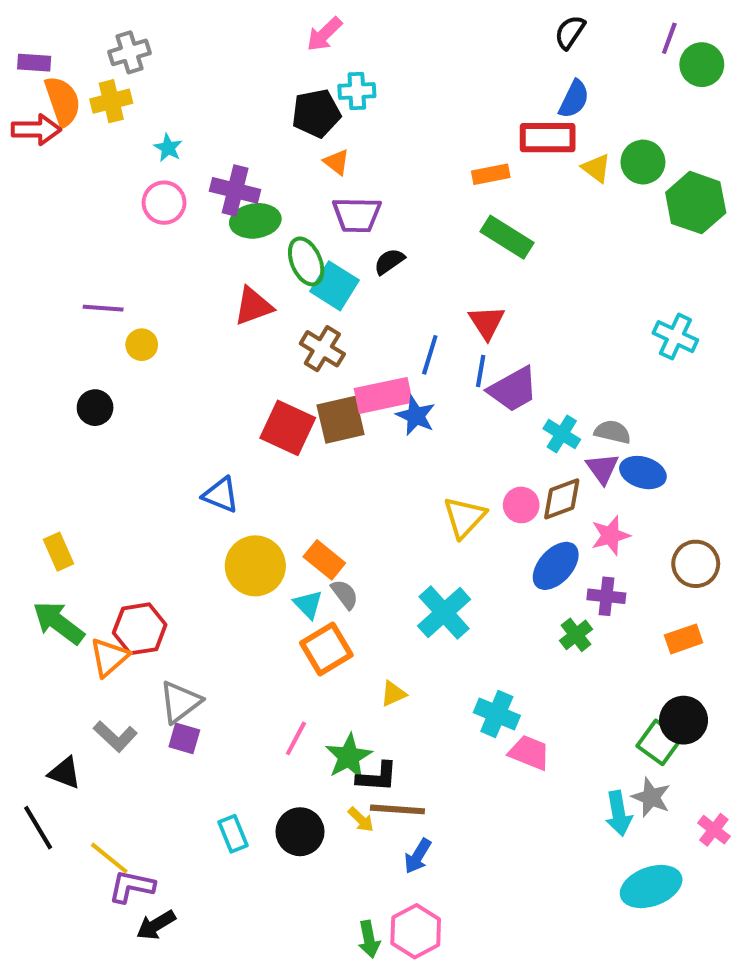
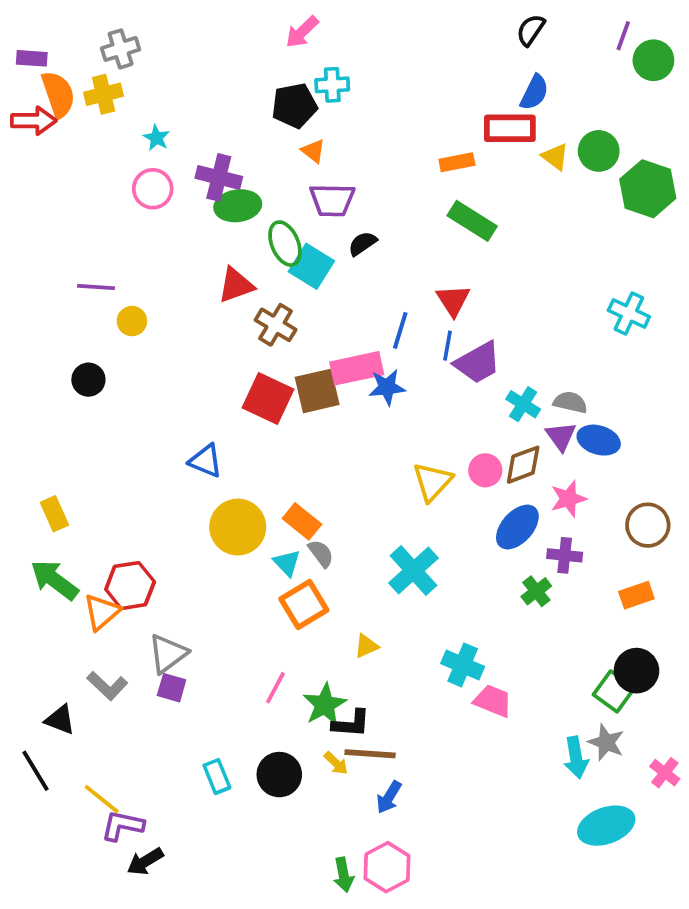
brown cross: (322, 349) -> (276, 325), moved
blue star: (416, 416) -> (387, 387), turned -30

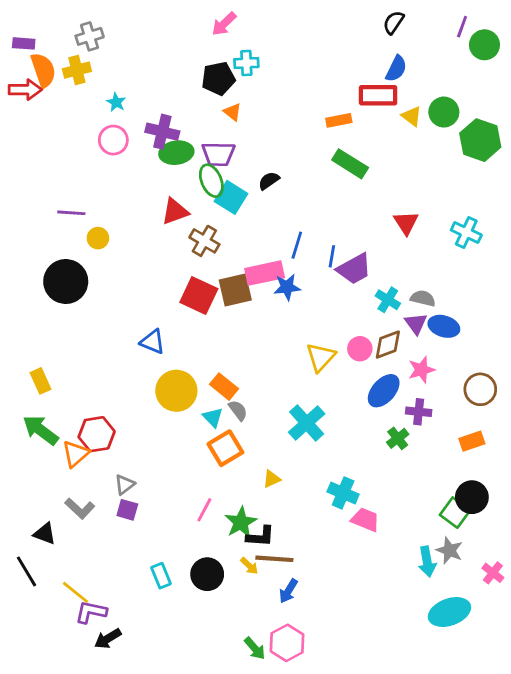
purple trapezoid: (332, 200) -> (218, 154), moved
red triangle: (453, 300) -> (406, 223), moved
black circle: (88, 380) -> (66, 281), size x1.8
gray triangle: (168, 654) -> (125, 485), size x0.7
green arrow: (344, 875) -> (255, 648), turned -30

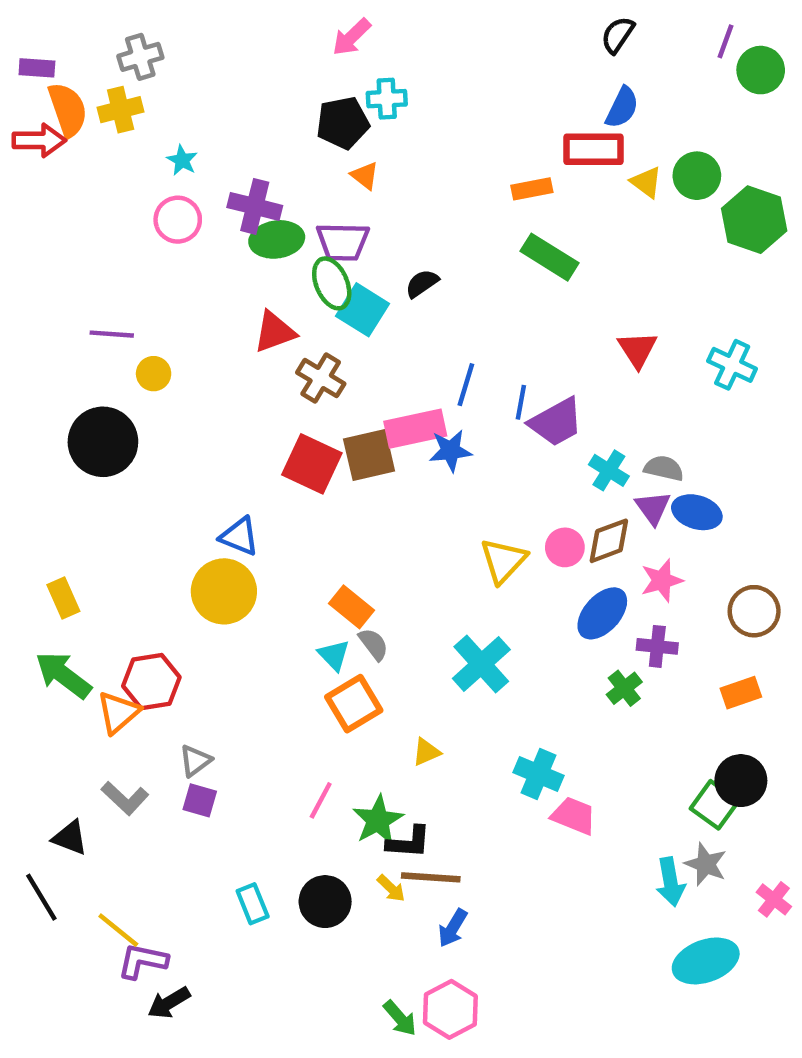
yellow circle: (176, 391) -> (224, 591), moved

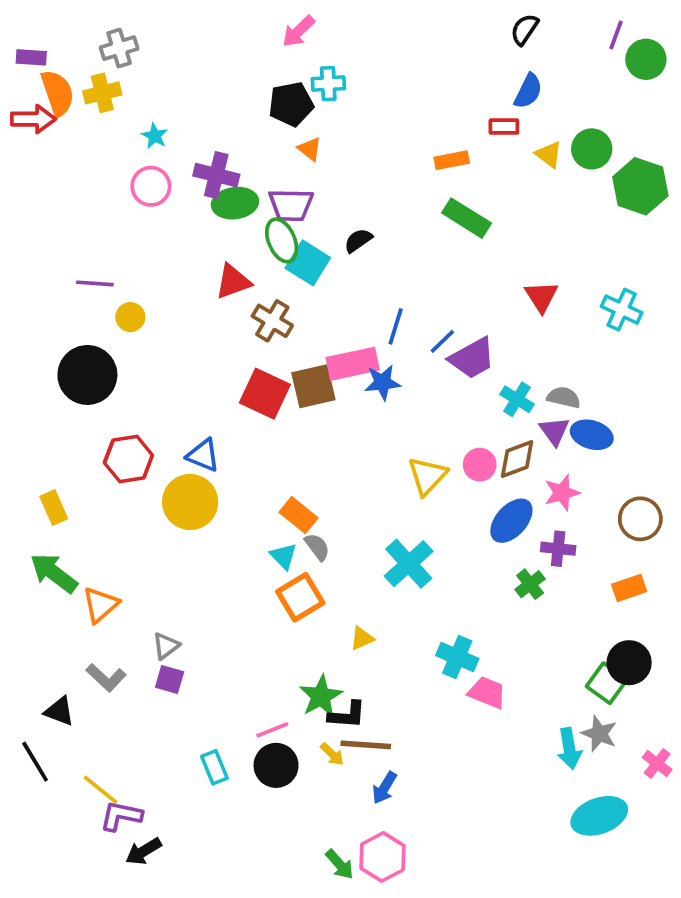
red rectangle: (593, 149) -> (504, 127), size x0.6
blue line: (521, 402) -> (442, 341), turned 36
red hexagon: (151, 682) -> (128, 459), moved
pink line: (321, 800) -> (272, 730), moved, turned 40

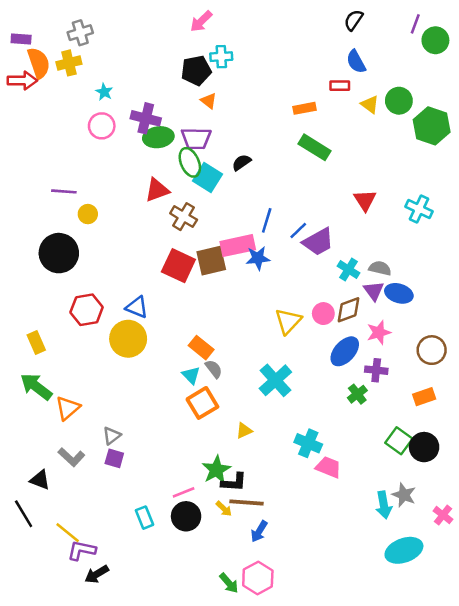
blue semicircle: (528, 91) -> (356, 62), turned 125
green square: (607, 683) -> (399, 441), moved

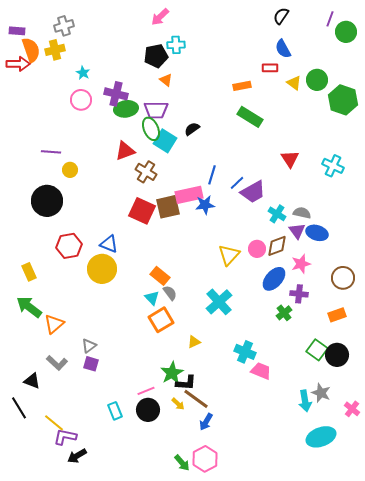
brown line: (247, 502) -> (196, 399), turned 32

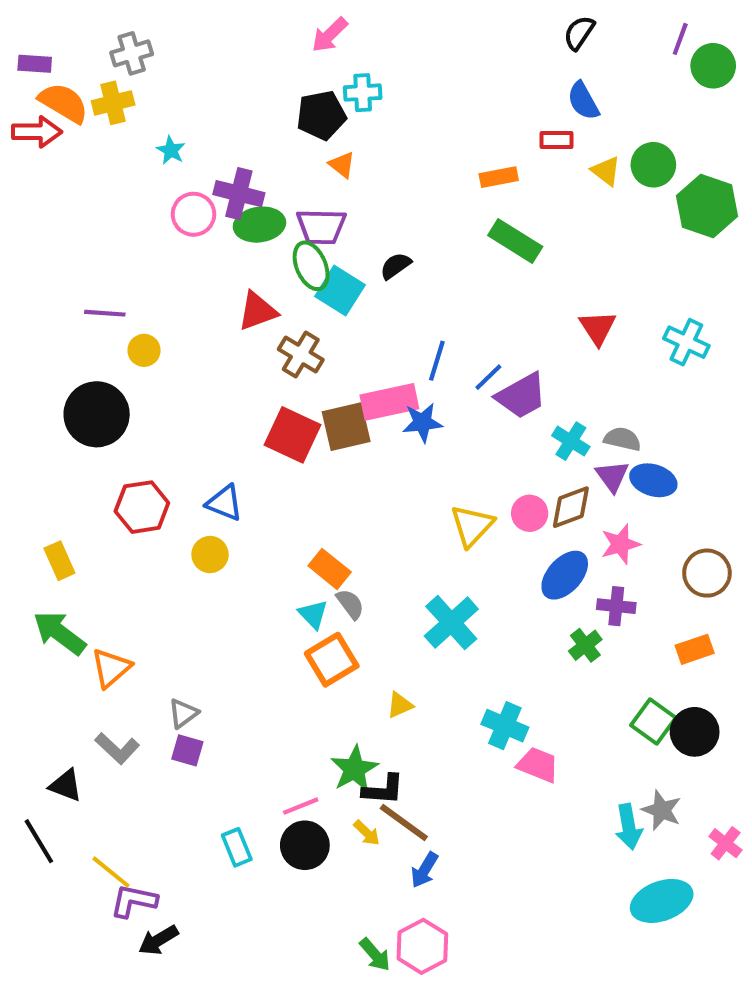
orange semicircle: (31, 50) -> (64, 103), turned -40
pink circle: (81, 100) -> (193, 214), moved
yellow circle: (102, 269) -> (210, 555), size x0.6

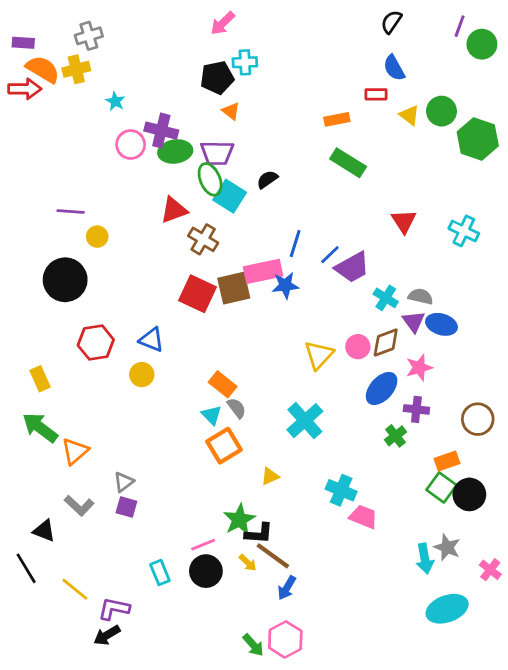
brown circle: (707, 573) -> (478, 419), moved
orange rectangle: (695, 649) -> (447, 461), moved
purple L-shape: (134, 901) -> (114, 609), moved

